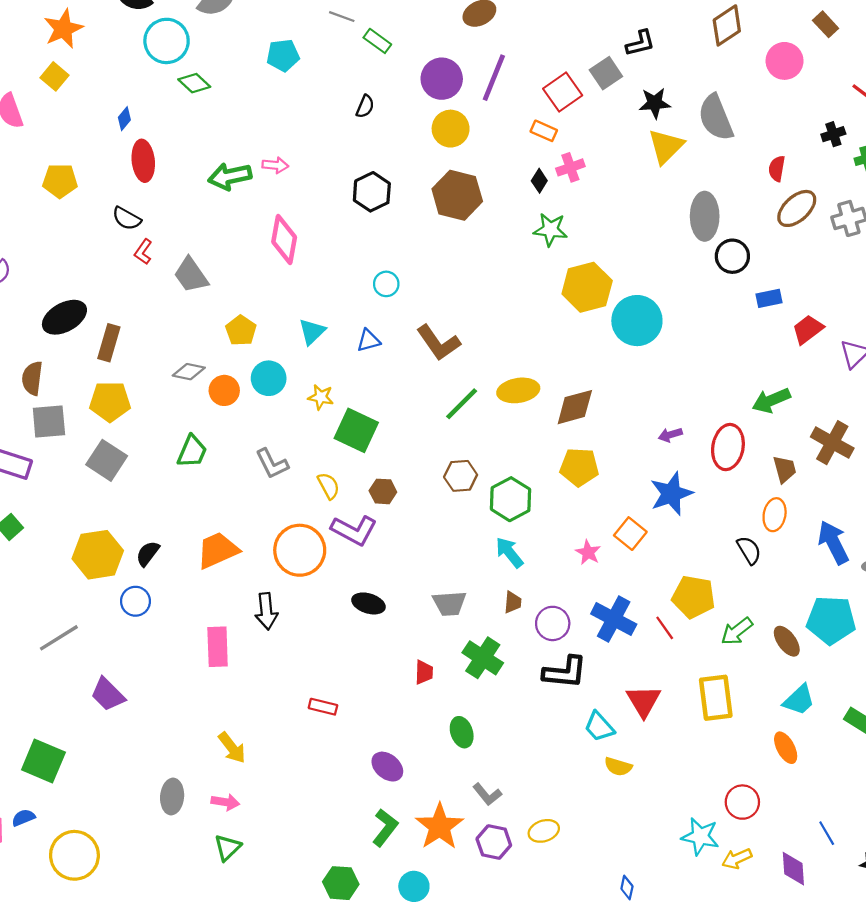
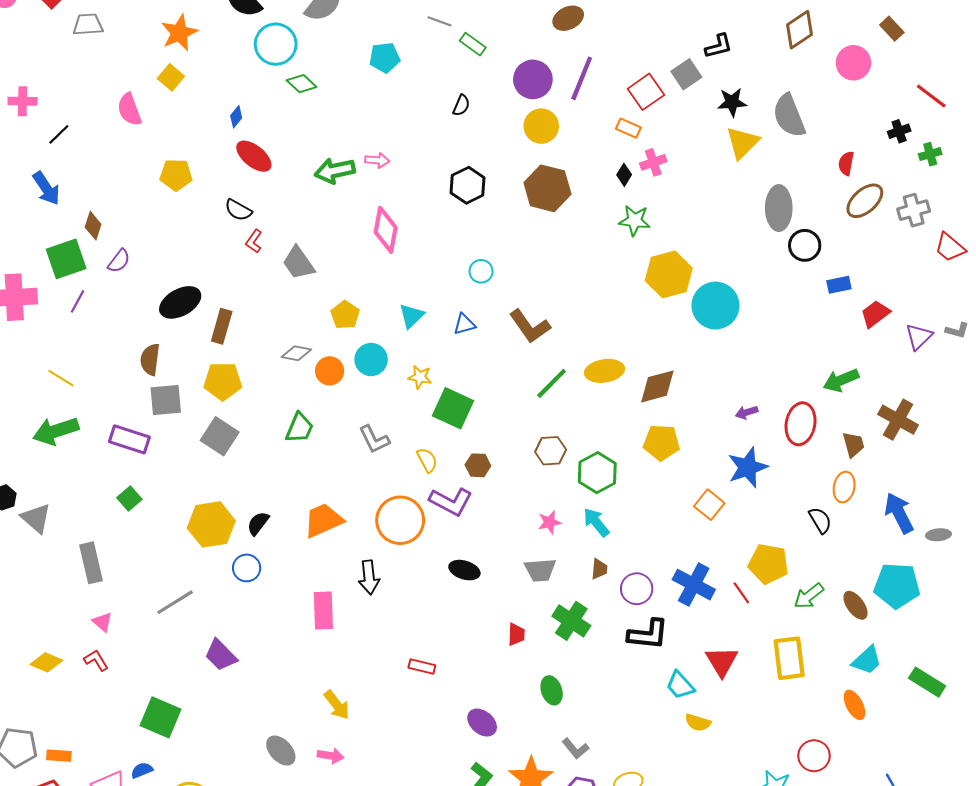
red ellipse: (143, 161) -> (254, 156), turned -45
pink star: (588, 552) -> (549, 522), moved, turned 30
gray ellipse: (172, 797) -> (281, 751), turned -48

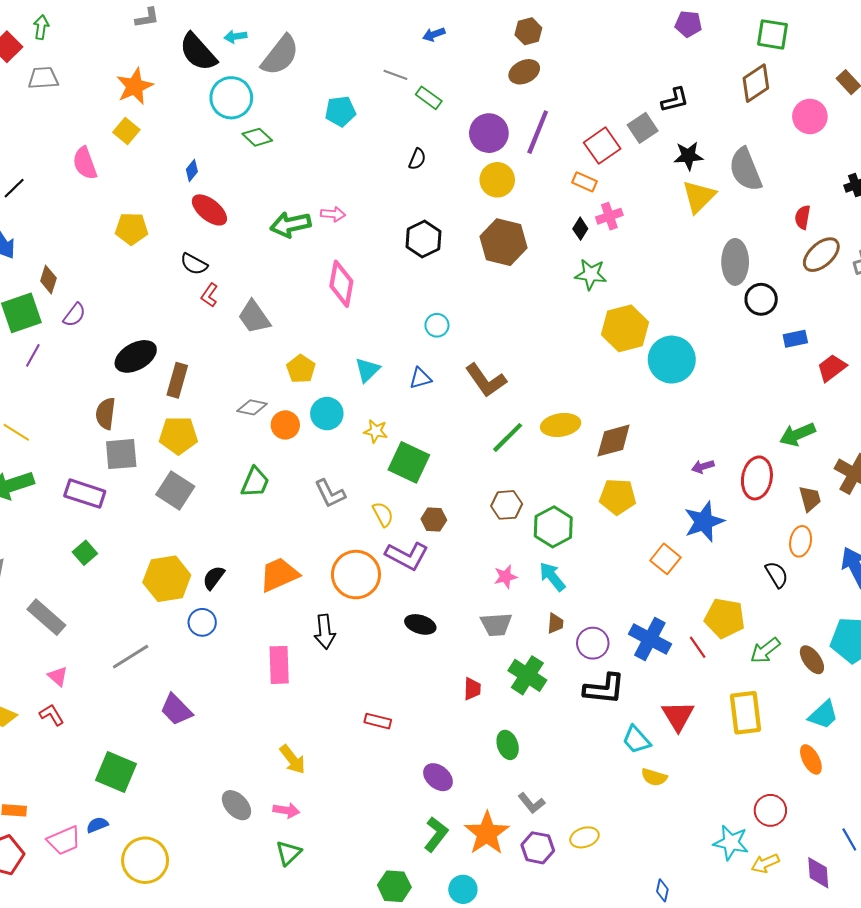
gray rectangle: (91, 563) -> (46, 617), turned -36

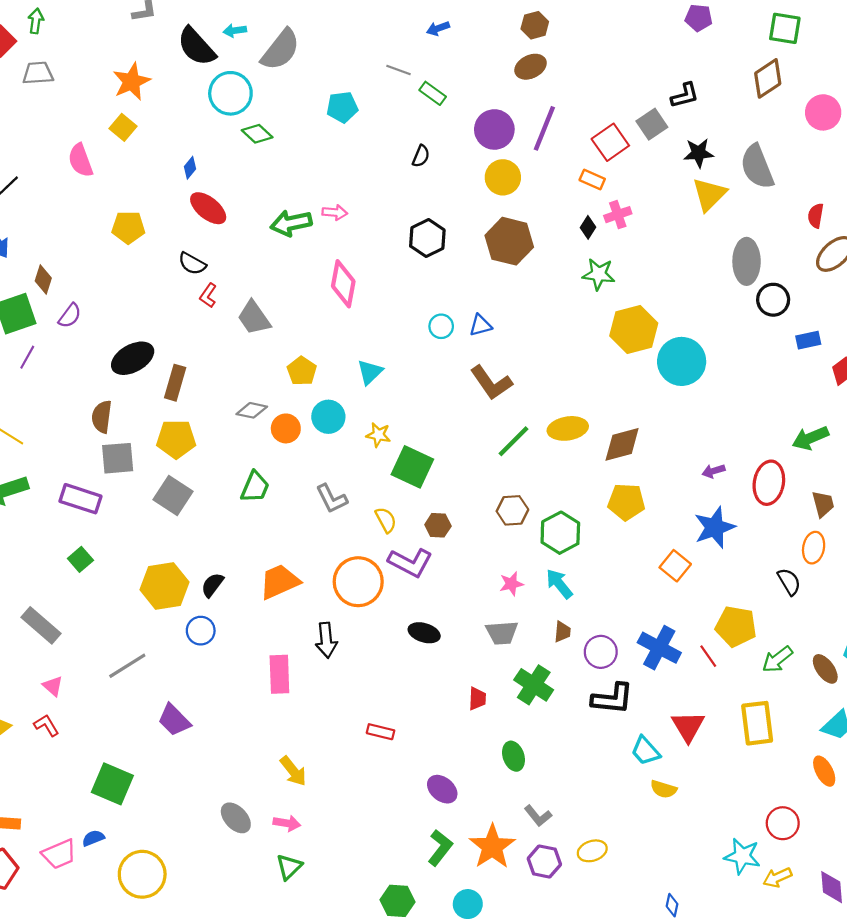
blue triangle: (420, 378) -> (481, 325), moved

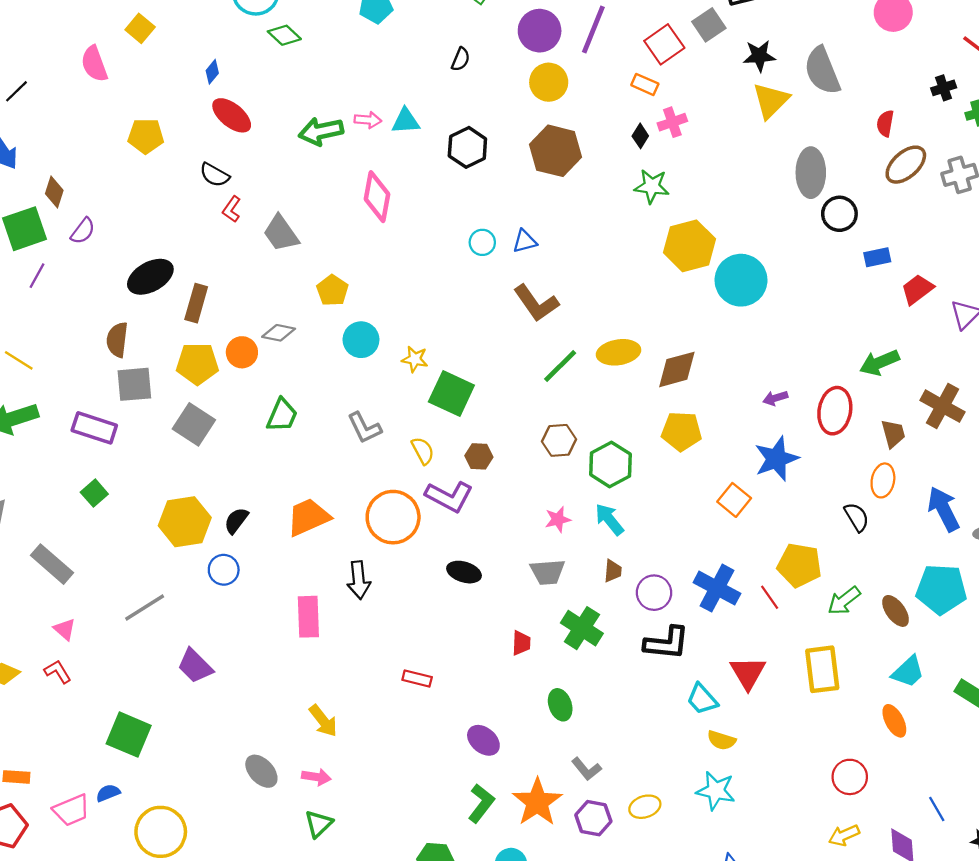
cyan triangle: (370, 372) -> (406, 121), moved, turned 40
orange circle: (286, 428) -> (242, 352), moved
cyan star: (742, 856) -> (716, 791), moved

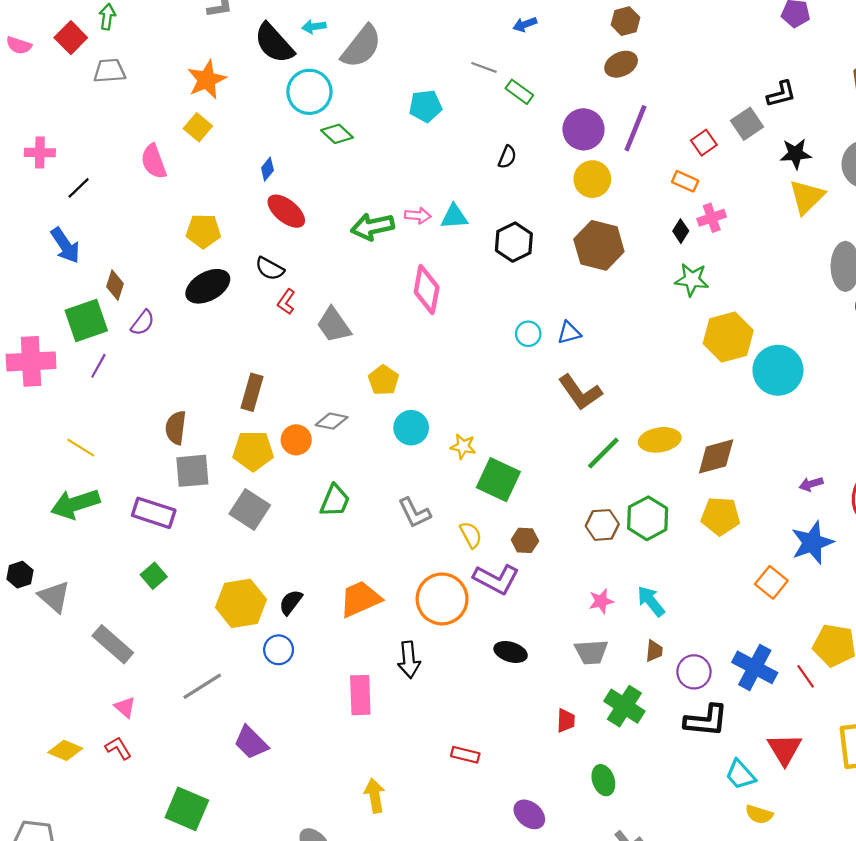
red square: (664, 44) -> (704, 143), size x0.7
black ellipse: (150, 277) -> (208, 286), moved
green hexagon: (611, 464) -> (648, 518), moved
yellow arrow: (323, 721) -> (375, 796), turned -152

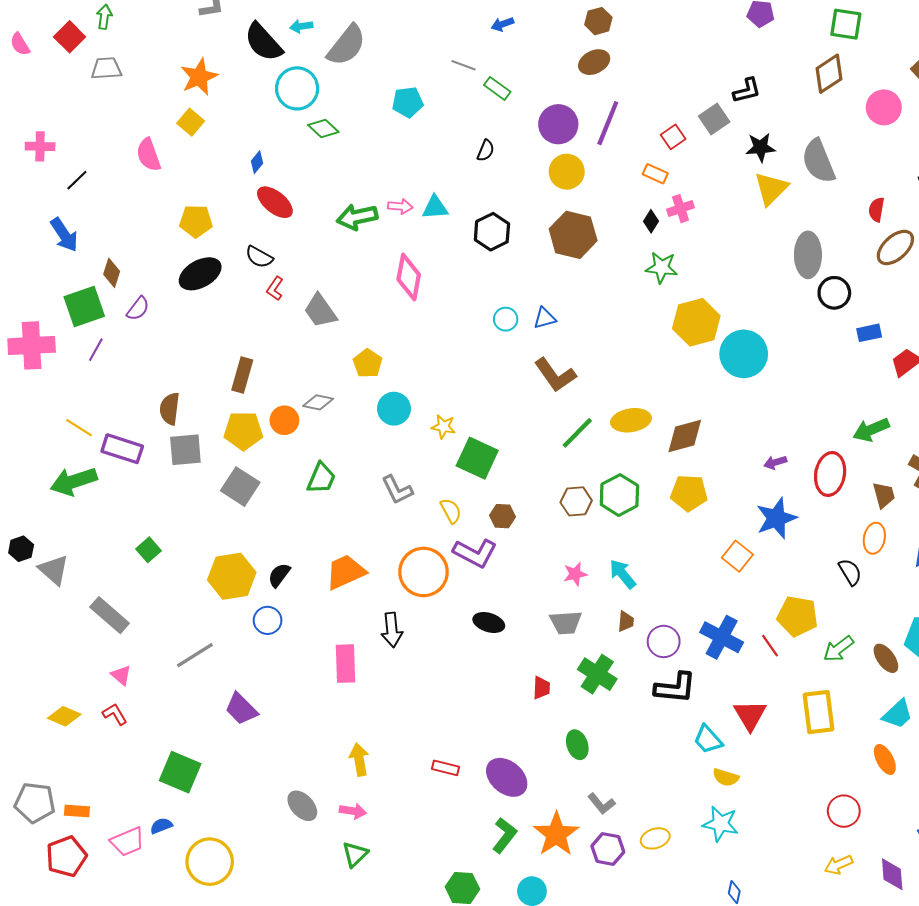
pink semicircle: (19, 45) -> (20, 44), turned 40
purple rectangle: (154, 513) -> (122, 449), moved
red rectangle: (465, 755) -> (446, 768), moved
purple ellipse: (529, 814) -> (507, 777), size x1.4

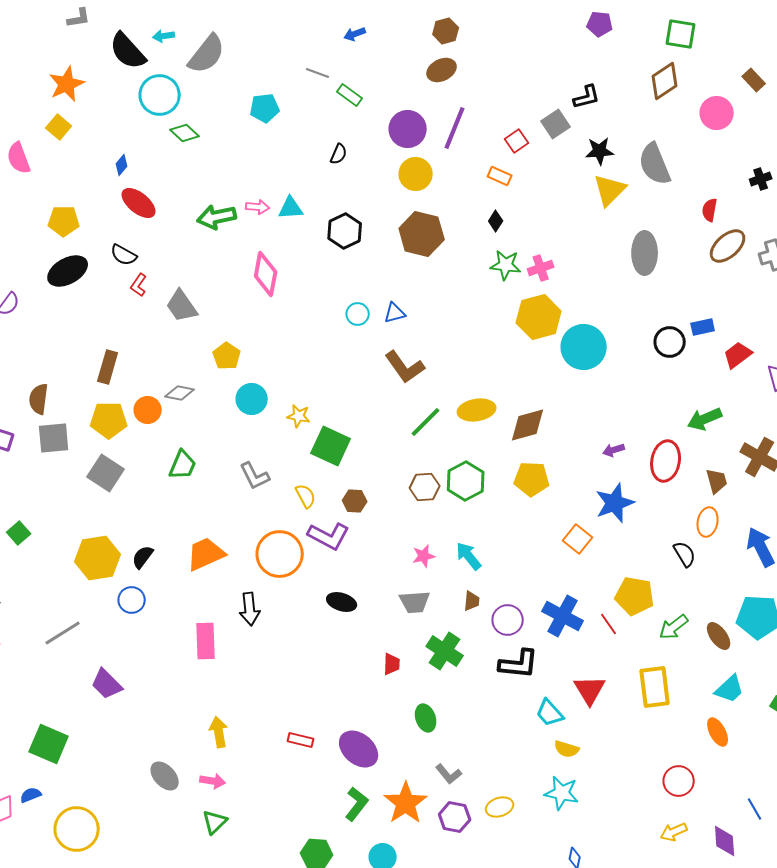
pink cross: (680, 209) -> (541, 268), moved
black circle: (834, 293) -> (670, 342), moved

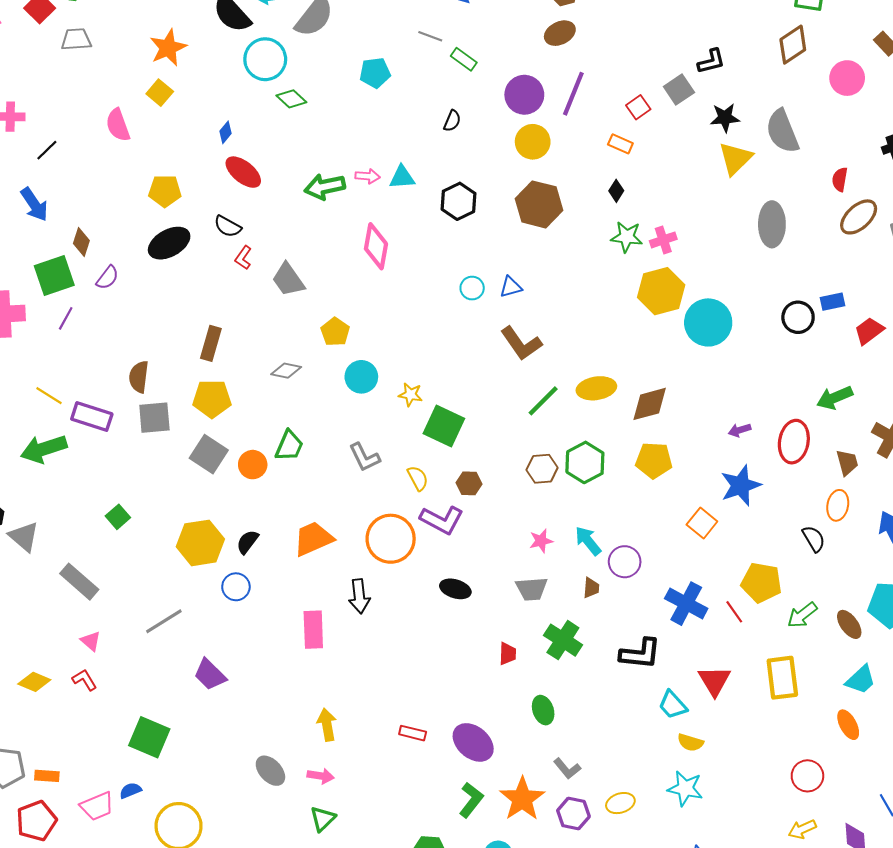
orange circle: (148, 410) -> (253, 465), moved
purple circle: (508, 620) -> (625, 562), moved

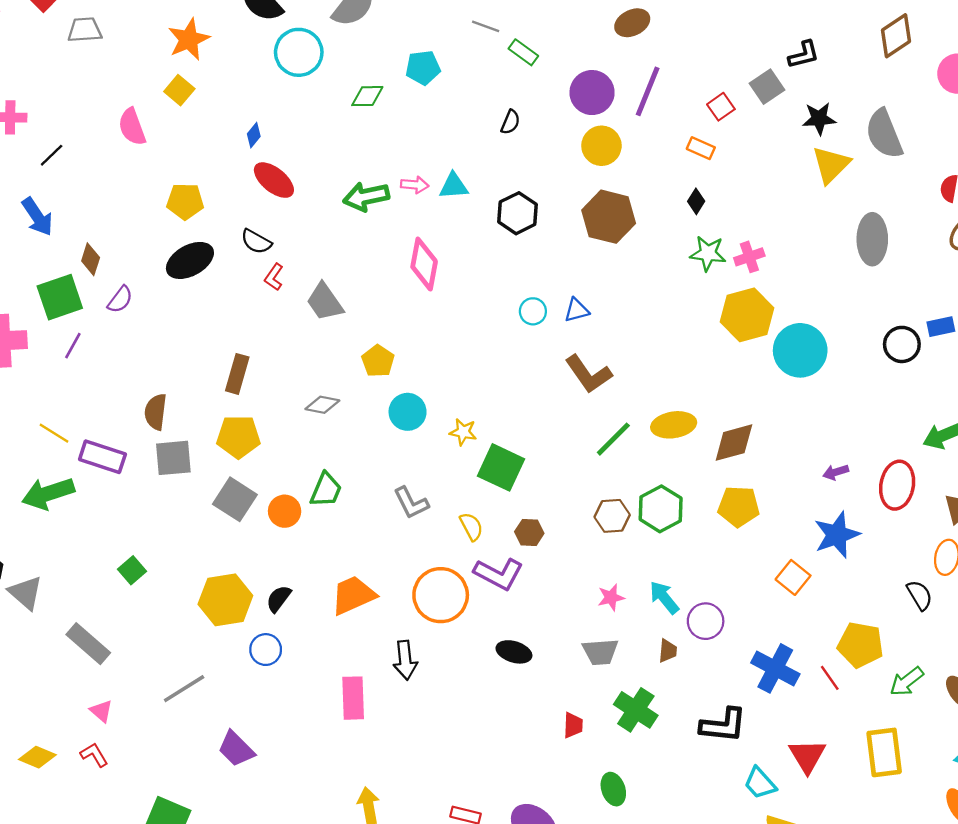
green diamond: (291, 99) -> (367, 96), moved, turned -44

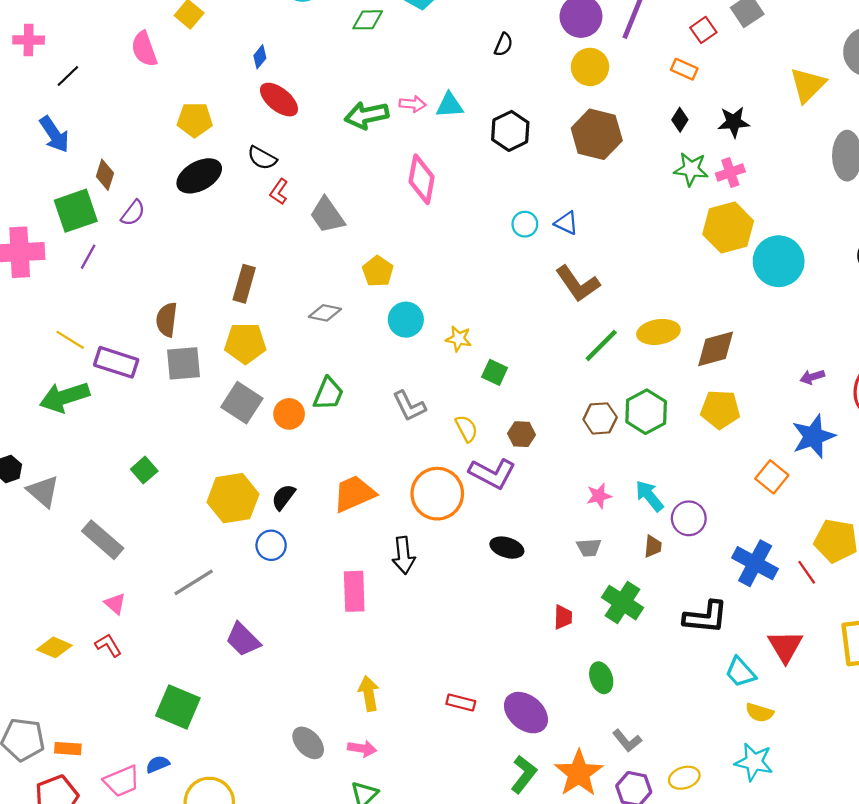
black star: (819, 119) -> (734, 122), moved
blue triangle: (577, 310) -> (566, 223), turned 40
green square: (501, 467) -> (495, 372), size x0.6
gray trapezoid: (600, 652) -> (589, 548), size x0.7

